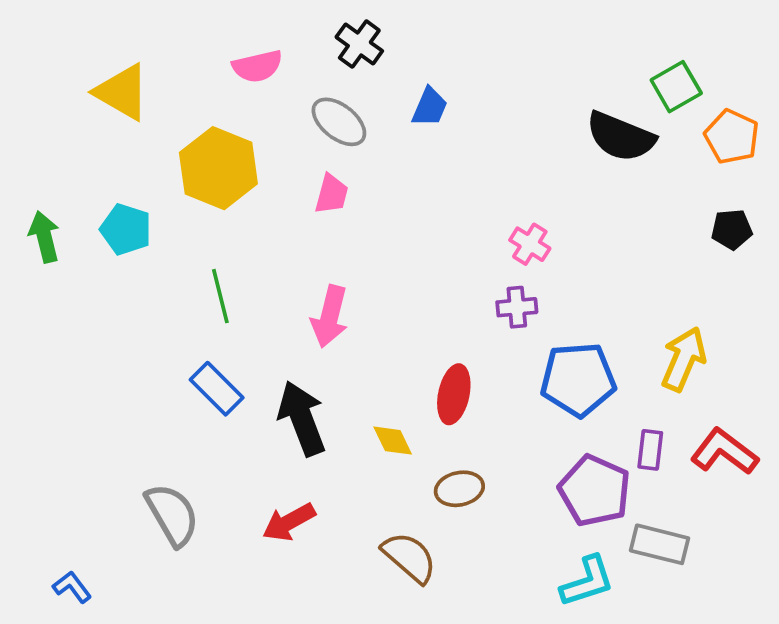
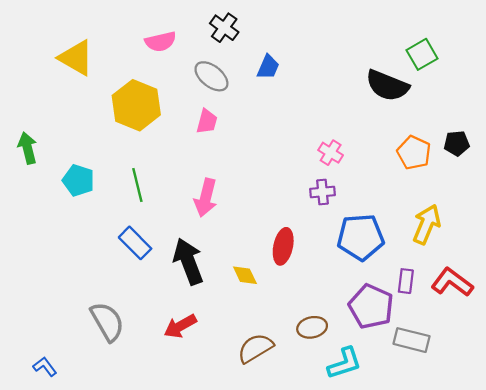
orange pentagon: (732, 137) -> (414, 153), moved
cyan pentagon: (126, 229) -> (78, 180), moved
brown ellipse: (459, 489) -> (312, 327), moved
brown semicircle: (409, 557) -> (255, 348), turned -72
cyan L-shape: (587, 581) -> (344, 363), moved

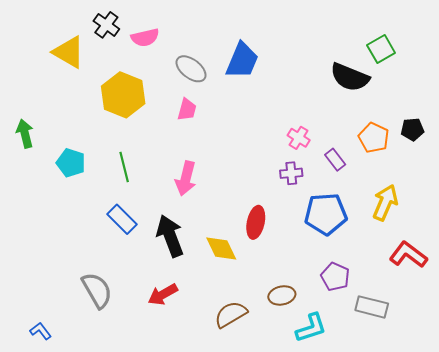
black cross: (224, 28) -> (106, 25), moved
blue trapezoid: (268, 67) -> (242, 60), size x1.6
yellow diamond: (245, 275) -> (221, 248), size x1.4
purple rectangle: (406, 281) -> (335, 160), moved, turned -45
purple pentagon: (371, 307) -> (335, 277), size x0.7

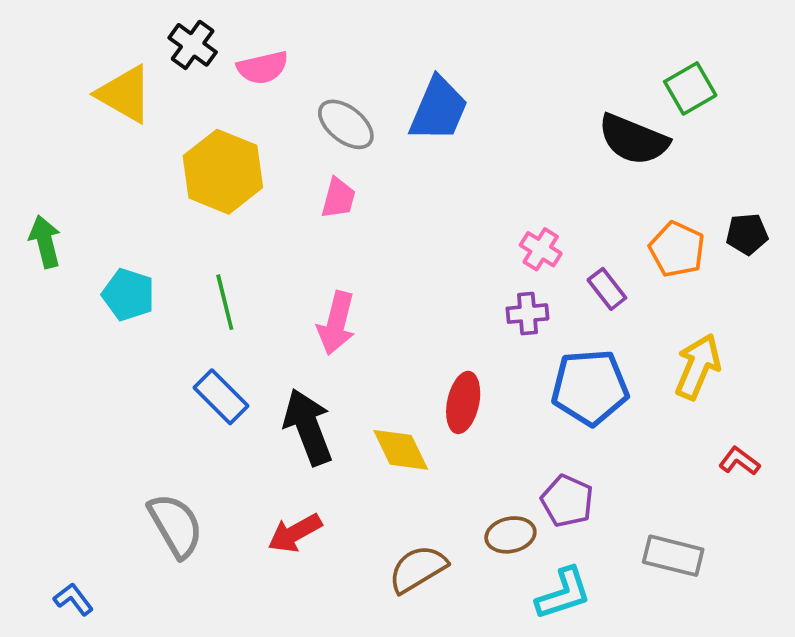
red L-shape: (408, 255) -> (739, 461), size x0.6
purple pentagon: (335, 277) -> (567, 501), moved

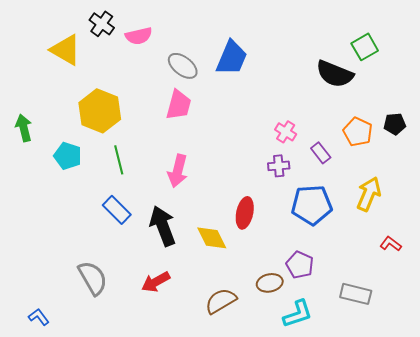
yellow hexagon: (223, 172) -> (100, 111), moved
pink trapezoid: (338, 198) -> (179, 105), size x1.4

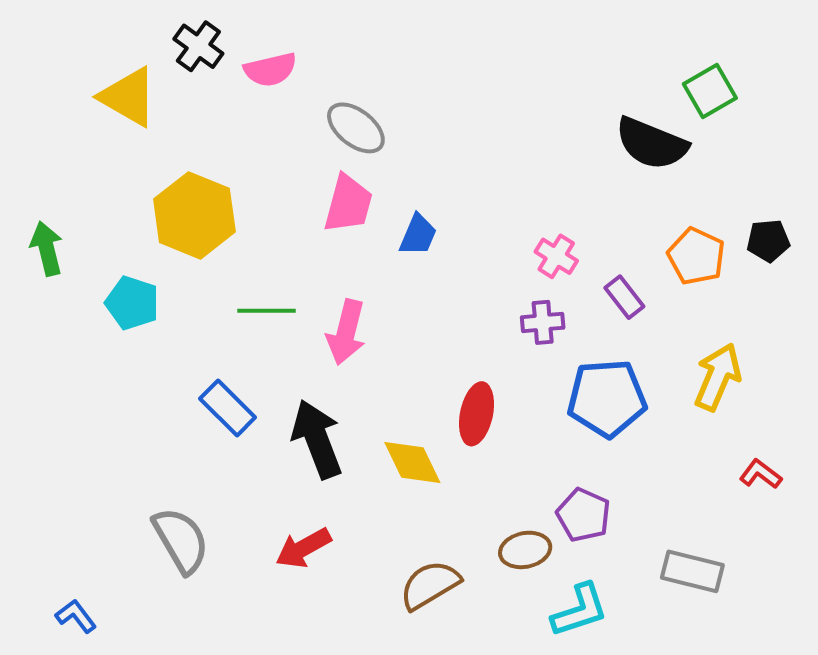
blue trapezoid: (232, 58) -> (418, 235), moved, size x0.6
green line: (119, 160) -> (266, 311), moved, turned -76

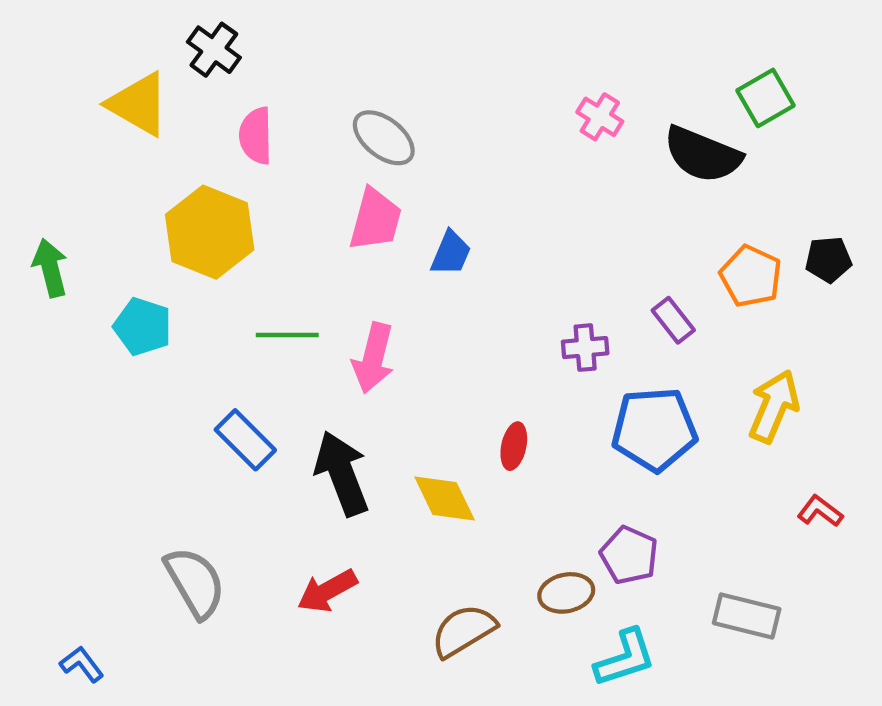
pink semicircle: (270, 70) -> (256, 136), moved, turned 102
pink cross: (556, 256) -> (600, 117), moved
red ellipse: (477, 414) -> (514, 446), size x0.7

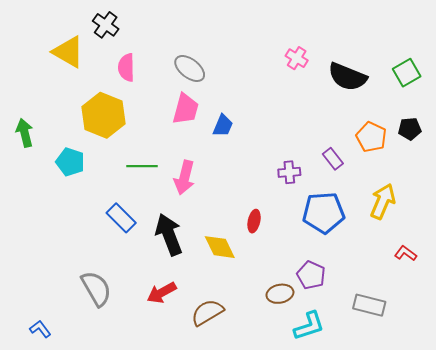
green square: (766, 98) -> (407, 73), moved
brown semicircle: (463, 631) -> (207, 312), moved

